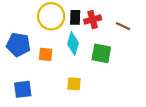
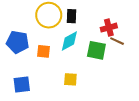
red cross: (93, 20) -> (109, 28), moved
brown line: (123, 26) -> (117, 41), moved
cyan diamond: (73, 44) -> (69, 41), turned 45

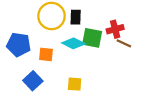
cyan diamond: (69, 41) -> (73, 43), turned 55
green square: (96, 50) -> (92, 38), moved
blue square: (22, 85) -> (33, 81), moved, turned -36

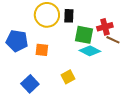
cyan diamond: (73, 43) -> (90, 51), moved
blue square: (33, 81) -> (30, 84), moved
yellow square: (75, 84) -> (68, 77), turned -32

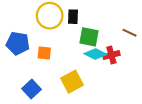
red cross: (105, 27) -> (111, 55), moved
brown line: (113, 40) -> (129, 33), moved
yellow square: (68, 77) -> (72, 82), size x1.5

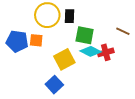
orange square: (44, 53) -> (36, 40), moved
yellow square: (72, 82) -> (64, 59), moved
blue square: (32, 89) -> (54, 85), moved

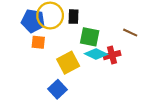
blue pentagon: (17, 41) -> (33, 21), moved

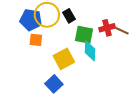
black rectangle: (74, 17) -> (69, 16), turned -32
cyan diamond: (96, 54) -> (90, 51), turned 65
red cross: (112, 55) -> (107, 28), moved

